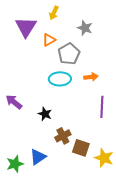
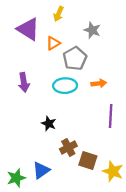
purple triangle: (26, 27) -> (28, 29), turned -30
purple arrow: (14, 102) -> (24, 82), moved, turned -138

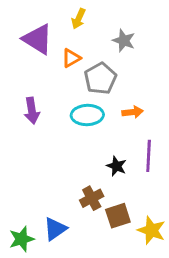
black star: (49, 124) -> (116, 166), moved
brown square: (88, 161) -> (118, 216), turned -36

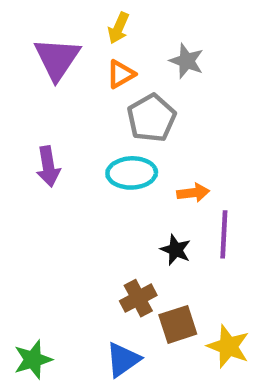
purple triangle: (38, 39) -> (57, 59), turned 32
orange triangle: (71, 58) -> (121, 74), moved
orange arrow: (133, 112) -> (193, 193), moved
blue triangle: (55, 229) -> (123, 360), moved

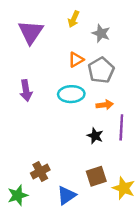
yellow arrow: (118, 28) -> (74, 19), moved
orange triangle: (121, 74) -> (76, 60), moved
gray pentagon: (151, 118) -> (101, 70), moved
brown cross: (138, 298) -> (40, 171), moved

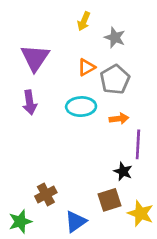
purple triangle: (31, 32) -> (35, 58), moved
black star: (95, 136) -> (123, 171), moved

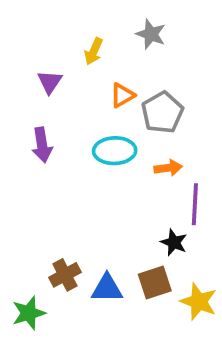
yellow arrow: (84, 21) -> (94, 51), moved
gray star: (115, 38) -> (151, 34), moved
purple triangle: (35, 58) -> (50, 82), size x0.6
blue triangle: (76, 222) -> (107, 288), moved, turned 35

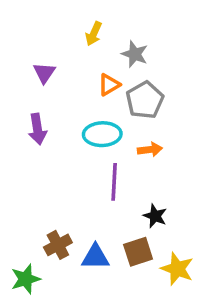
gray star: (151, 34) -> (135, 54), moved
yellow arrow: (94, 51) -> (94, 34), moved
purple line: (195, 204) -> (114, 182), moved

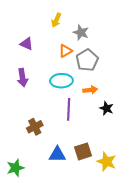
purple triangle: (44, 73) -> (27, 44), turned -40
black star: (155, 216) -> (107, 108), moved
brown cross: (58, 245) -> (35, 127), moved

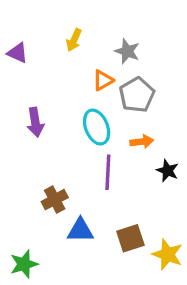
yellow arrow: (56, 20) -> (74, 40), moved
purple triangle: (27, 44) -> (18, 53), moved
cyan ellipse: (61, 81) -> (97, 127), turned 70
blue triangle: (57, 154) -> (80, 230), moved

